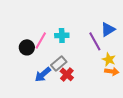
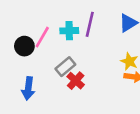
purple line: (95, 41) -> (90, 24), moved, turned 42
blue arrow: (43, 74) -> (28, 88), moved, turned -42

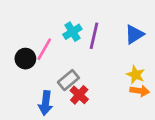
cyan cross: (69, 31) -> (72, 32), moved, turned -30
blue arrow: (28, 88) -> (46, 103), moved

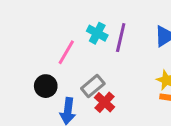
cyan cross: (72, 32) -> (97, 33), turned -30
black circle: (25, 59) -> (46, 86), moved

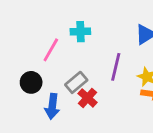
cyan cross: (97, 33) -> (80, 32), turned -30
purple line: (121, 38) -> (116, 67), moved

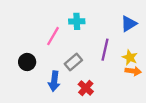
black circle: (31, 82) -> (27, 62), moved
red cross: (88, 98) -> (86, 88), moved

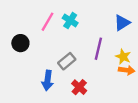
cyan cross: (77, 21) -> (70, 21), turned 35
pink line: (53, 36) -> (48, 22), moved
black circle: (27, 62) -> (20, 43), moved

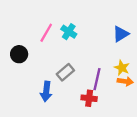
purple line: (98, 49) -> (97, 79), moved
red cross: (79, 87) -> (89, 98), moved, turned -35

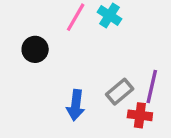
gray rectangle: (65, 72) -> (120, 92), moved

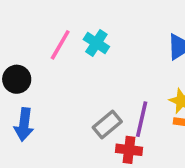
blue arrow: (76, 105) -> (24, 124), moved

